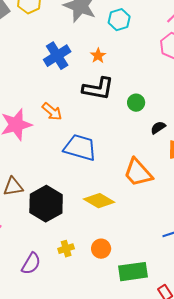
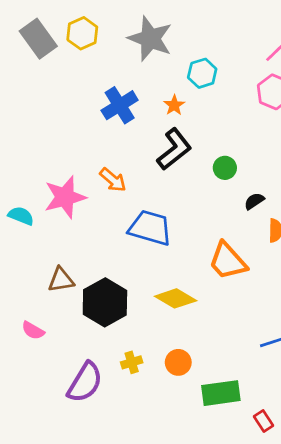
cyan hexagon: (119, 20) -> (202, 73), moved
black L-shape: (98, 89) -> (174, 149), turned -48
purple semicircle: (31, 264) -> (85, 382), size x1.4

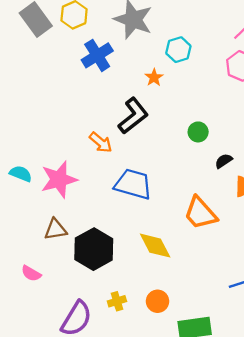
blue cross: (120, 105) -> (97, 55), moved
black L-shape: (174, 149) -> (133, 116), moved
pink star: (65, 197) -> (59, 180), moved
yellow diamond: (176, 298) -> (155, 246), turned 32

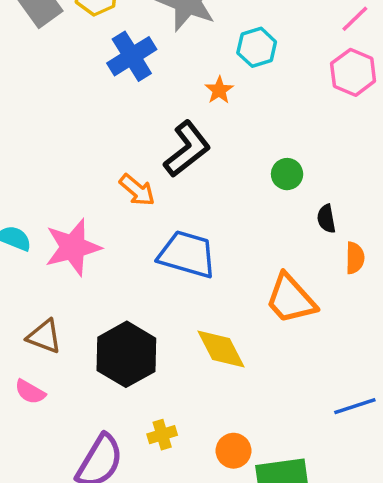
black semicircle: (224, 161) -> (326, 219), turned -66
brown triangle: (55, 229) -> (44, 336), moved, turned 30
orange circle: (158, 301) -> (234, 451), moved

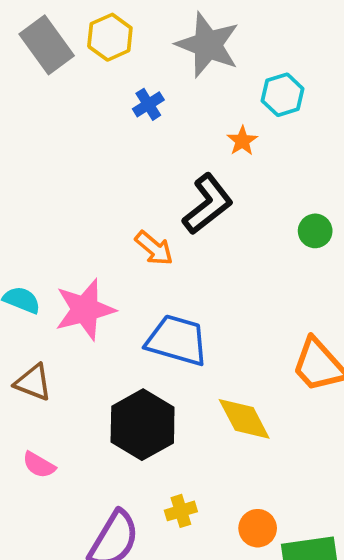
blue cross: (132, 56) -> (148, 104), size x0.6
blue trapezoid: (187, 254) -> (177, 340), moved
brown triangle: (44, 336) -> (33, 382), moved

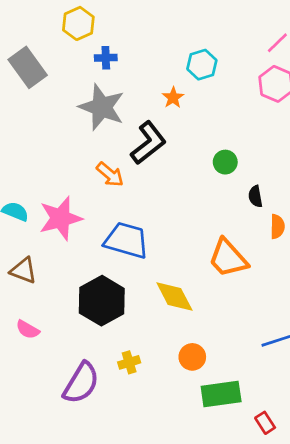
gray rectangle: (47, 45) -> (28, 67), moved
gray star: (208, 45) -> (102, 107), moved
blue cross: (148, 104) -> (106, 58), moved, turned 30
orange circle: (258, 528) -> (192, 357), moved

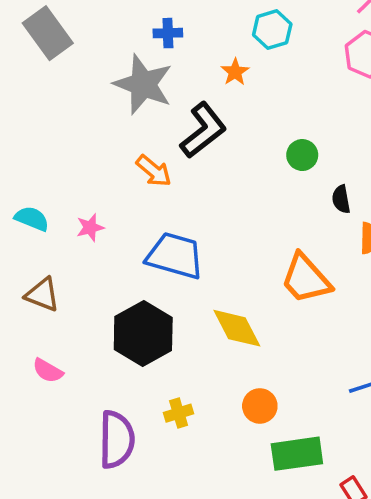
blue cross: (106, 58) -> (168, 33), moved
pink star: (61, 218) -> (90, 227), size x0.5
purple semicircle: (81, 383) -> (117, 440), turned -30

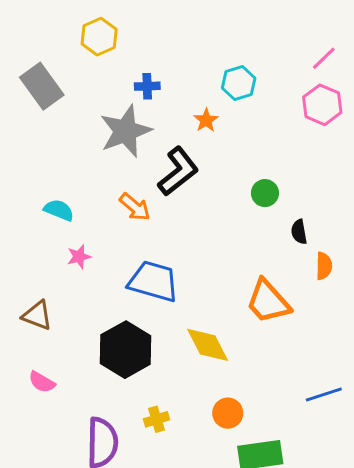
gray star: (143, 84) -> (125, 131), turned 30
cyan semicircle: (32, 219) -> (59, 210), moved

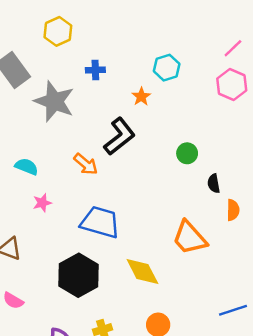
gray star: (125, 131) -> (54, 101), moved, turned -30

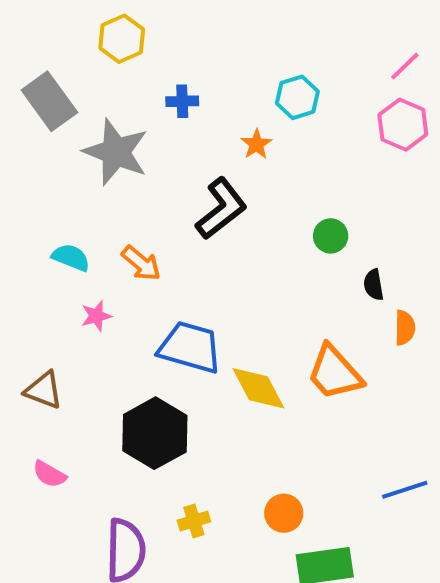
orange arrow: (86, 164) -> (141, 263), moved
yellow diamond: (142, 272) -> (258, 388), moved

